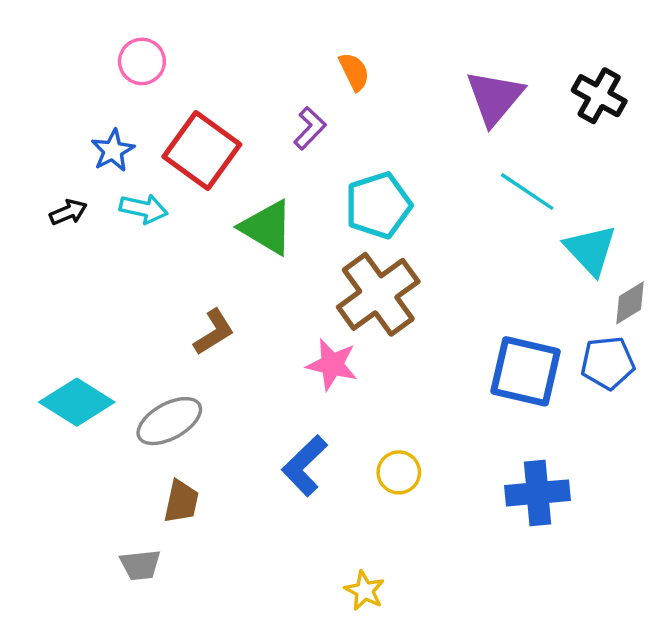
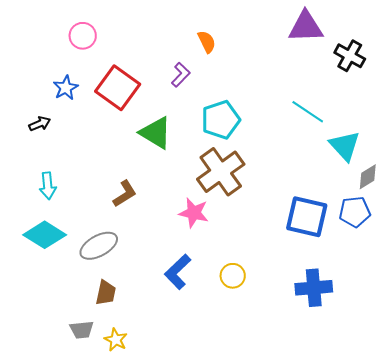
purple triangle: (495, 97) -> (306, 27), moved, turned 48
cyan arrow: (144, 209) -> (48, 186), moved, turned 72
yellow star: (365, 591) -> (116, 340), moved

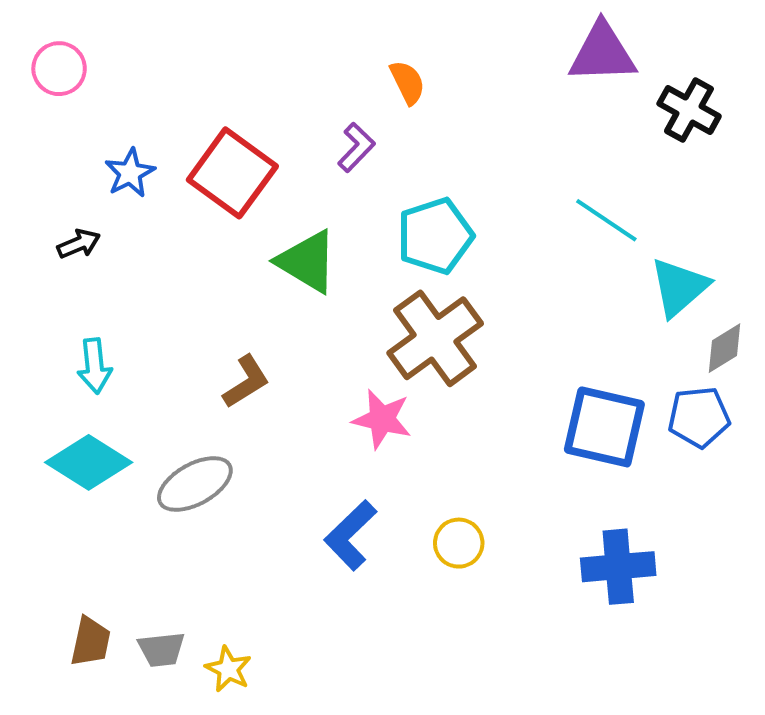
pink circle: (83, 36) -> (59, 69), moved
cyan triangle: (345, 146) -> (679, 287), turned 32
brown trapezoid: (106, 293) -> (91, 642), moved

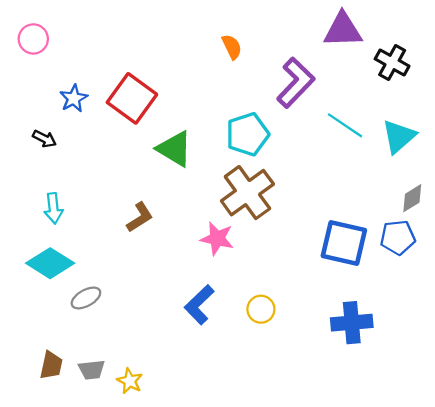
purple L-shape: (356, 147) -> (296, 83), moved, size x1.8
black arrow: (79, 244) -> (44, 139), turned 50
cyan triangle: (679, 287) -> (399, 137), moved
gray ellipse: (195, 484) -> (86, 298), moved, size x0.7

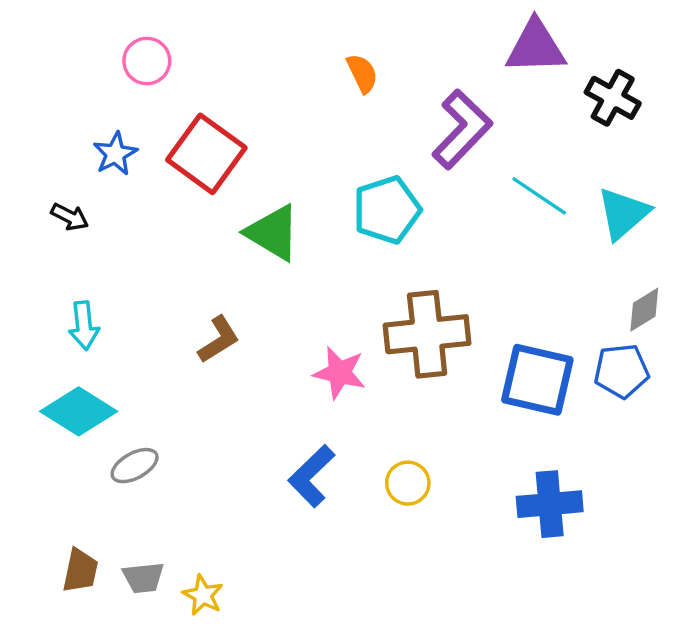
pink circle: (33, 39) -> (147, 61), moved
brown cross: (247, 193) -> (427, 334), moved, turned 30

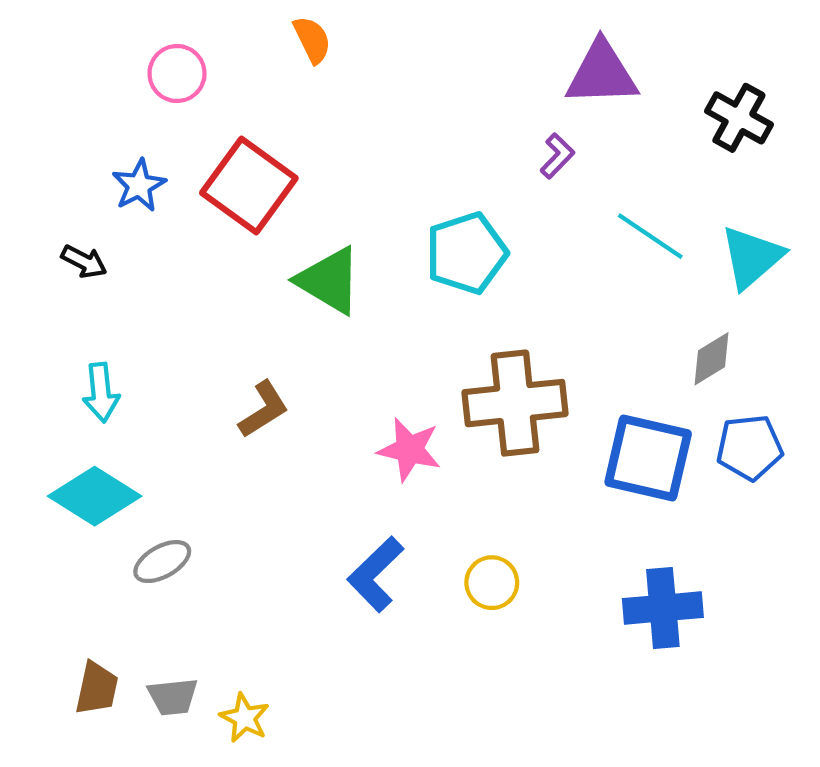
purple triangle: (536, 47) -> (602, 73), moved
orange semicircle: (362, 73) -> (312, 40), moved
purple L-shape: (462, 129) -> (557, 156), size x0.5
gray diamond: (644, 310) -> (711, 359), moved

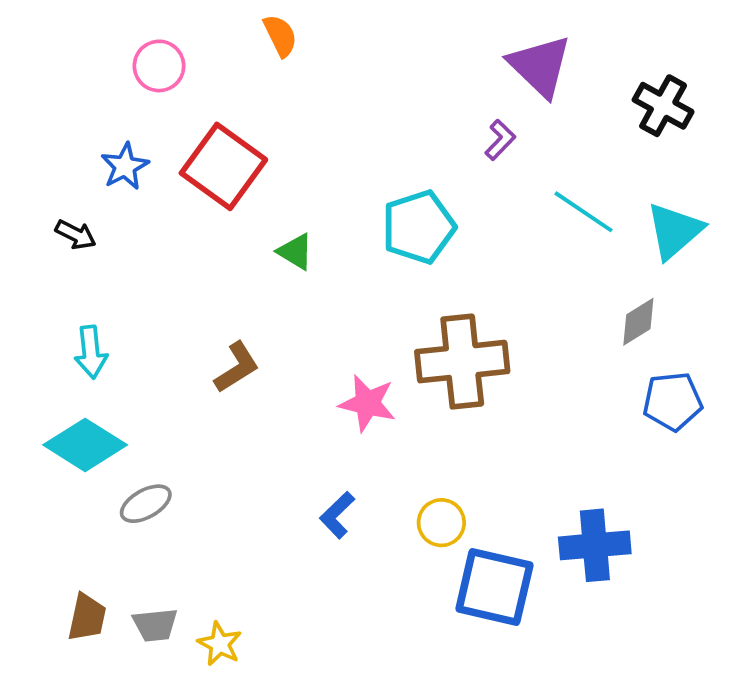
purple triangle: (602, 73) -> (540, 66), turned 46
green triangle: (329, 281) -> (295, 252), size x0.6
blue square: (648, 458) -> (494, 587), moved
blue L-shape: (376, 574) -> (337, 515), size x0.7

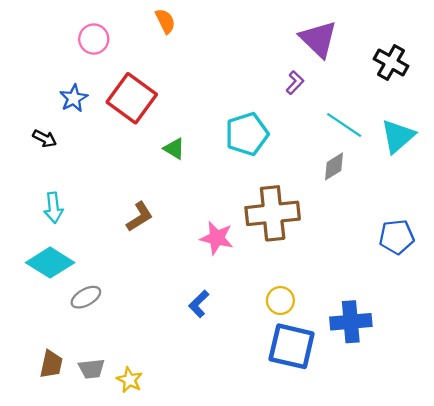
gray diamond: (638, 322) -> (334, 166), moved
yellow circle: (441, 523) -> (280, 301), moved

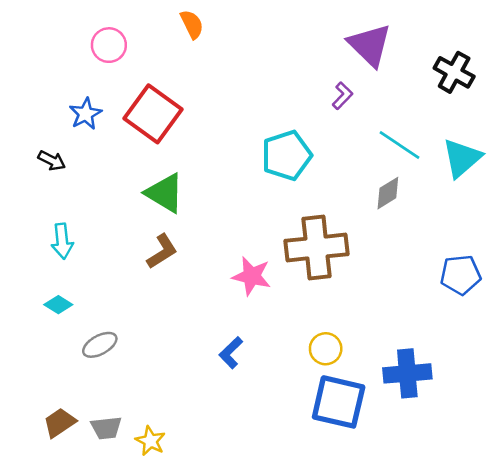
green triangle: (174, 149) -> (165, 193), moved, size x1.6
cyan diamond: (50, 263) -> (58, 305), size x0.5
brown trapezoid: (51, 364) -> (60, 423), turned -136

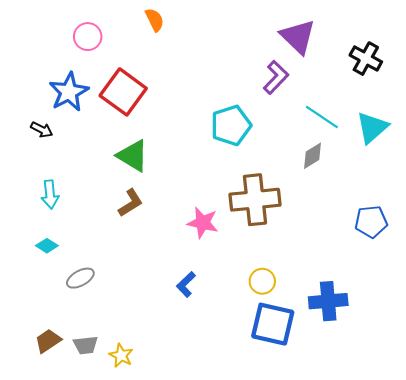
purple L-shape: (342, 96) -> (276, 77), size x1.5
blue star: (86, 114) -> (69, 92), size x1.5

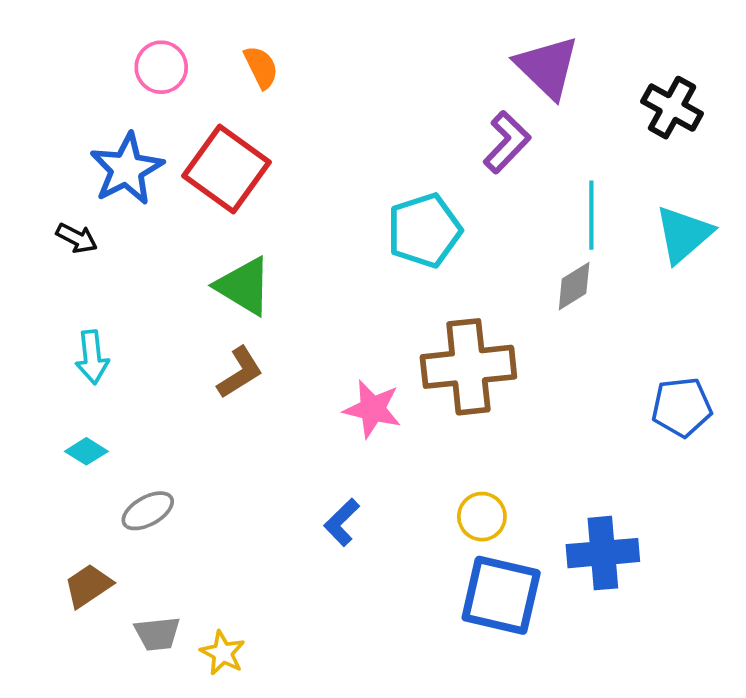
orange semicircle: (155, 20) -> (261, 67), moved
cyan line: (322, 117) -> (591, 215), turned 56
brown trapezoid: (48, 341) -> (88, 586), moved

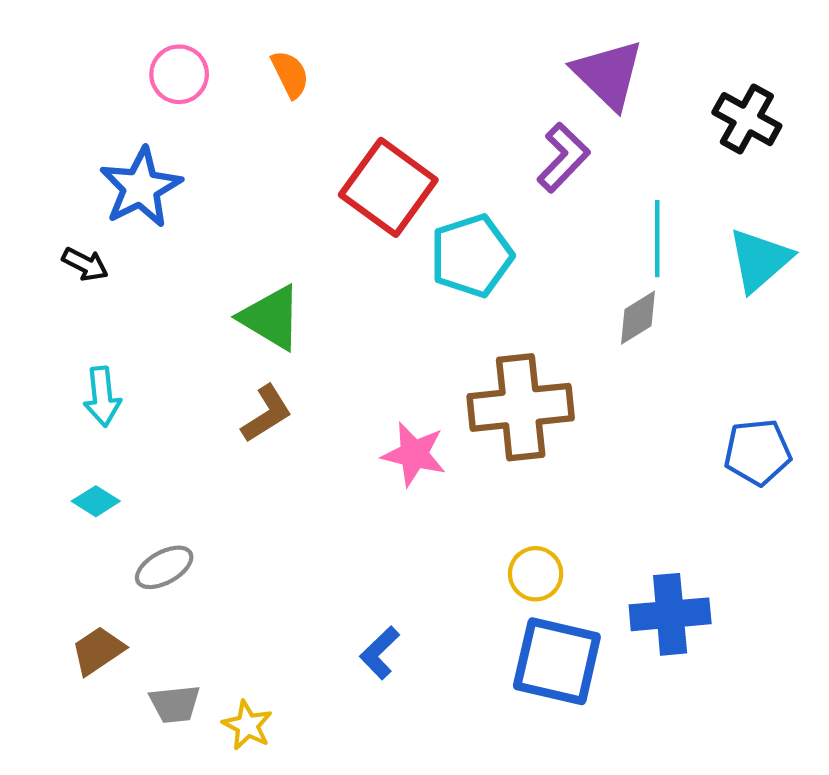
red square: (227, 169) -> (388, 187), moved
blue L-shape: (342, 522) -> (380, 653), moved

